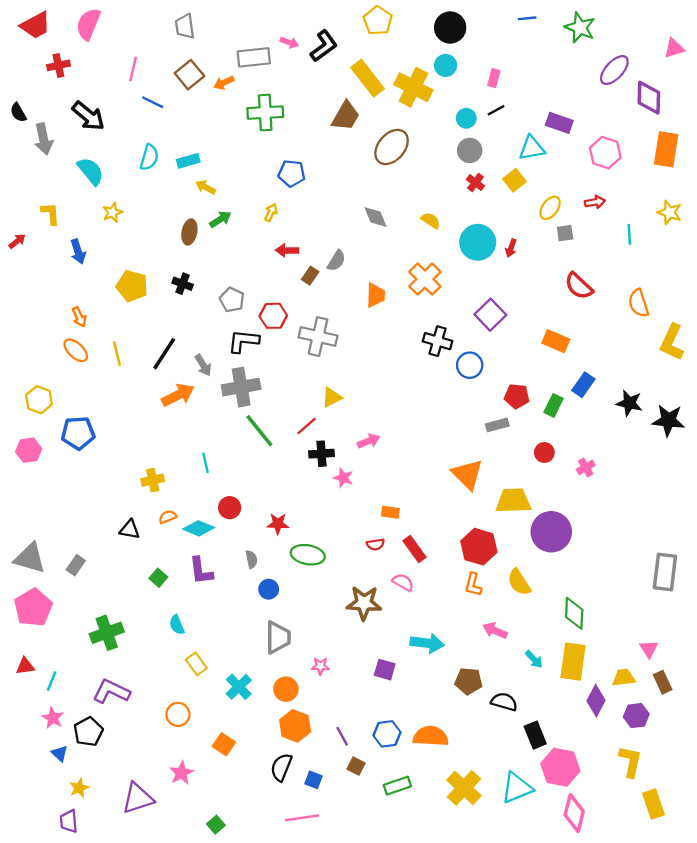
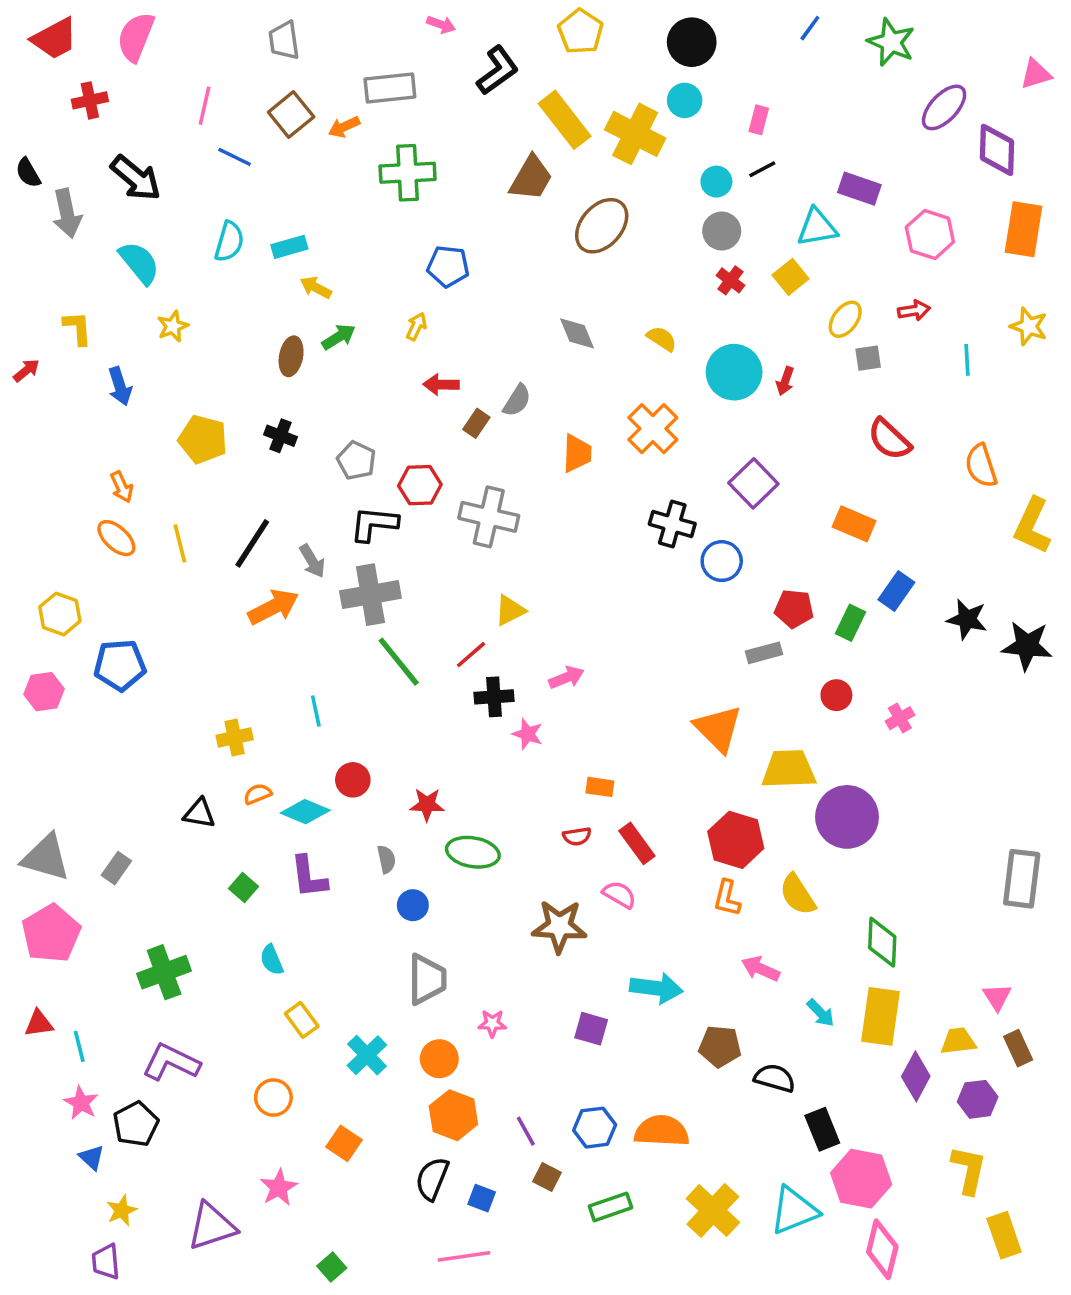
blue line: (527, 18) -> (810, 28), turned -48
pink arrow: (289, 42) -> (441, 25), moved
cyan line: (52, 681) -> (79, 1046), turned -36

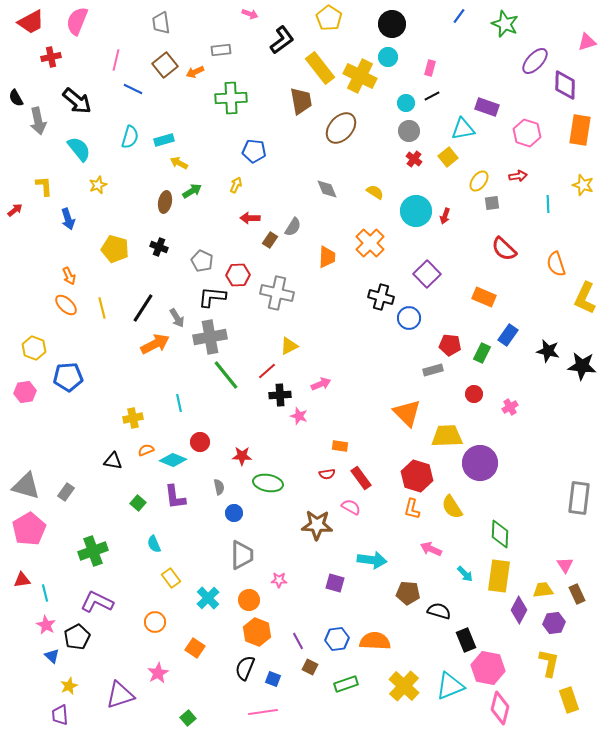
gray rectangle: (390, 88) -> (221, 50), size x0.7
brown trapezoid: (531, 178) -> (301, 101), turned -40

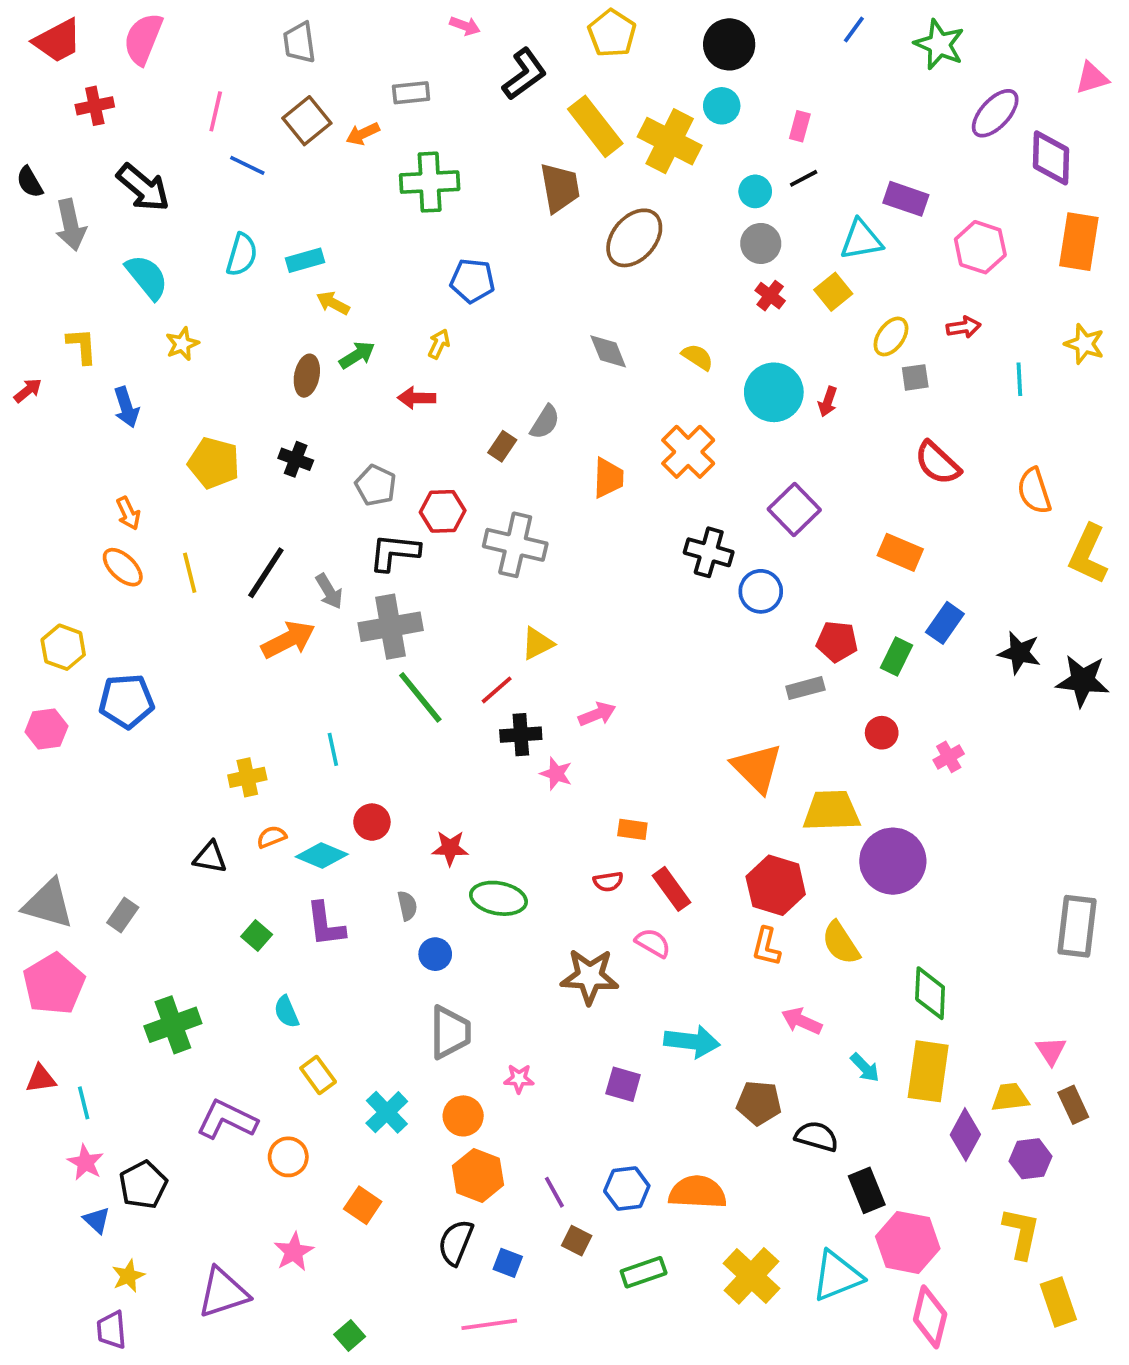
red arrow: (250, 218) -> (417, 398), moved
purple L-shape: (97, 602) -> (227, 1120), moved

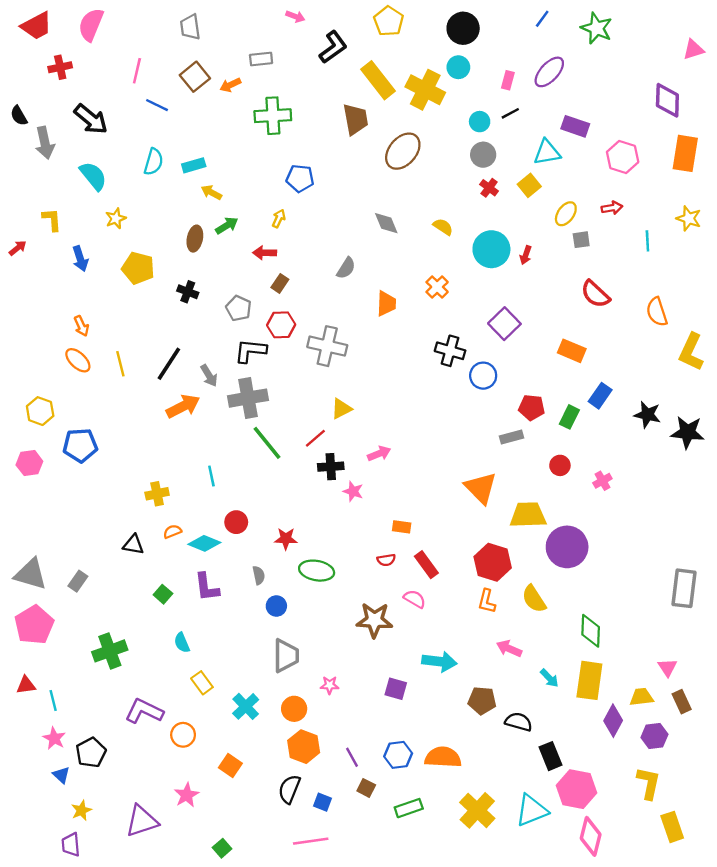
purple ellipse: (995, 113) -> (549, 72), moved
brown rectangle: (502, 446) -> (280, 283), moved
orange cross: (688, 452) -> (437, 287), size x0.7
yellow pentagon: (214, 463) -> (138, 268), moved

